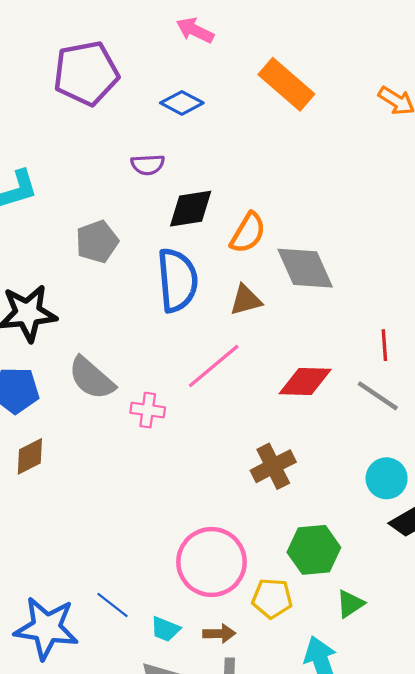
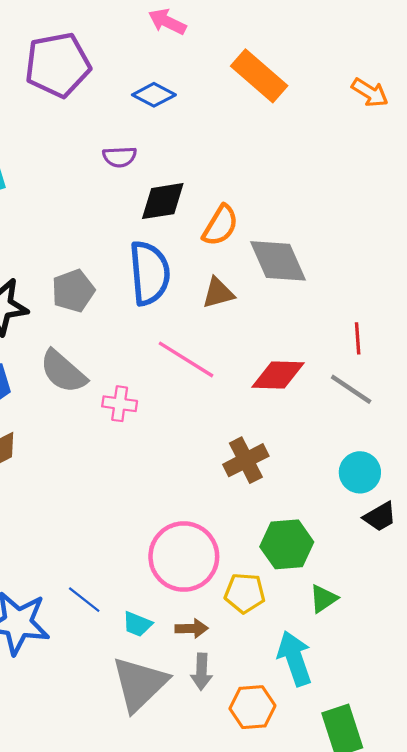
gray pentagon: (97, 242) -> (73, 291), moved
pink line: (214, 366) -> (186, 359), turned 72

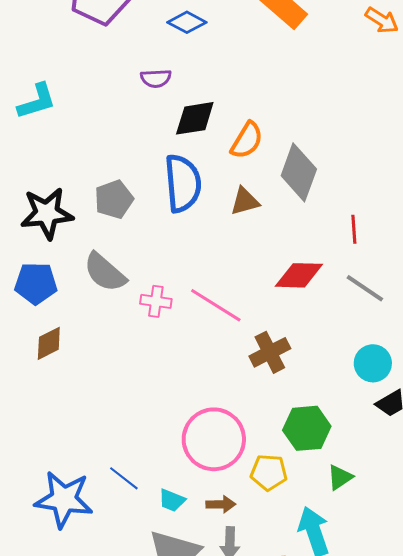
gray diamond: (278, 261) -> (299, 172), turned 44
red line: (358, 338) -> (354, 229), moved
pink line: (186, 359) -> (216, 305), moved

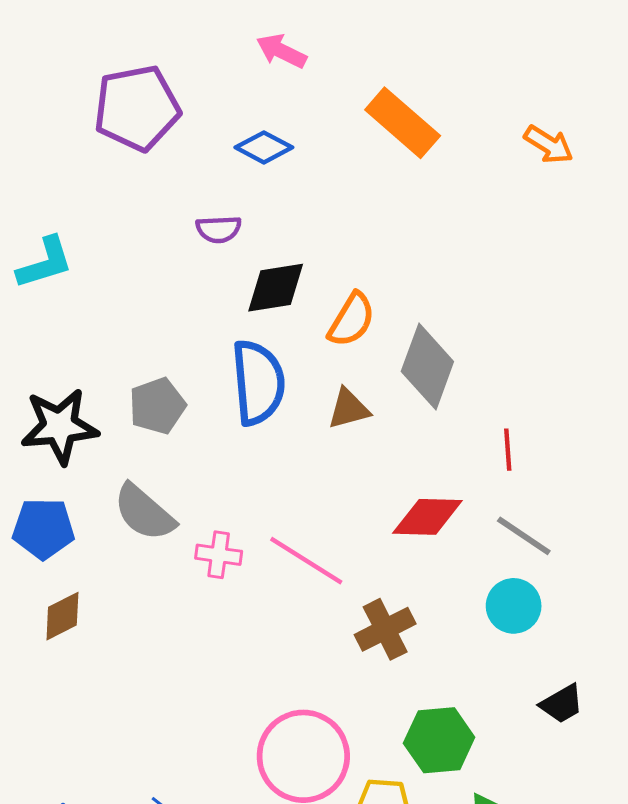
cyan circle: (373, 363) -> (514, 606), moved

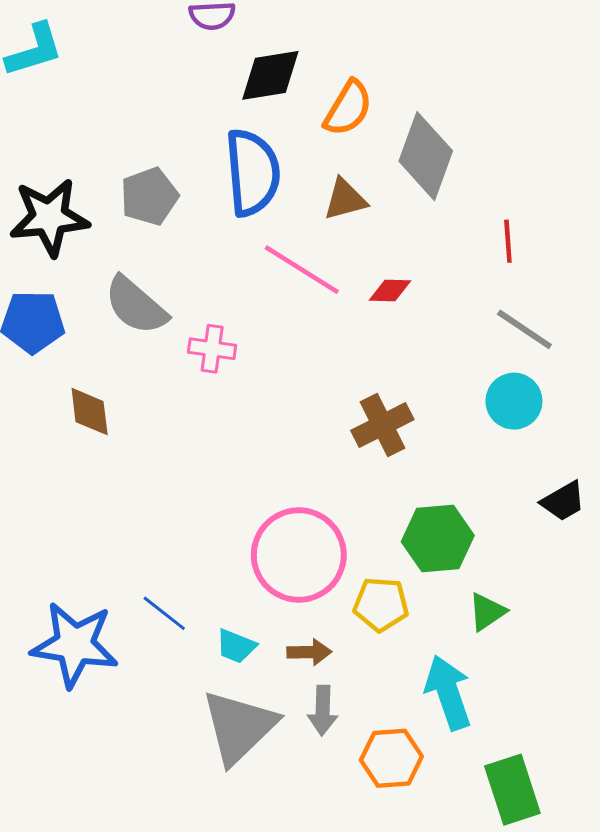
red diamond: (427, 517) -> (390, 291), moved, size x0.6
pink line: (306, 561) -> (302, 270), moved
brown diamond: (62, 616) -> (90, 412), moved, turned -70

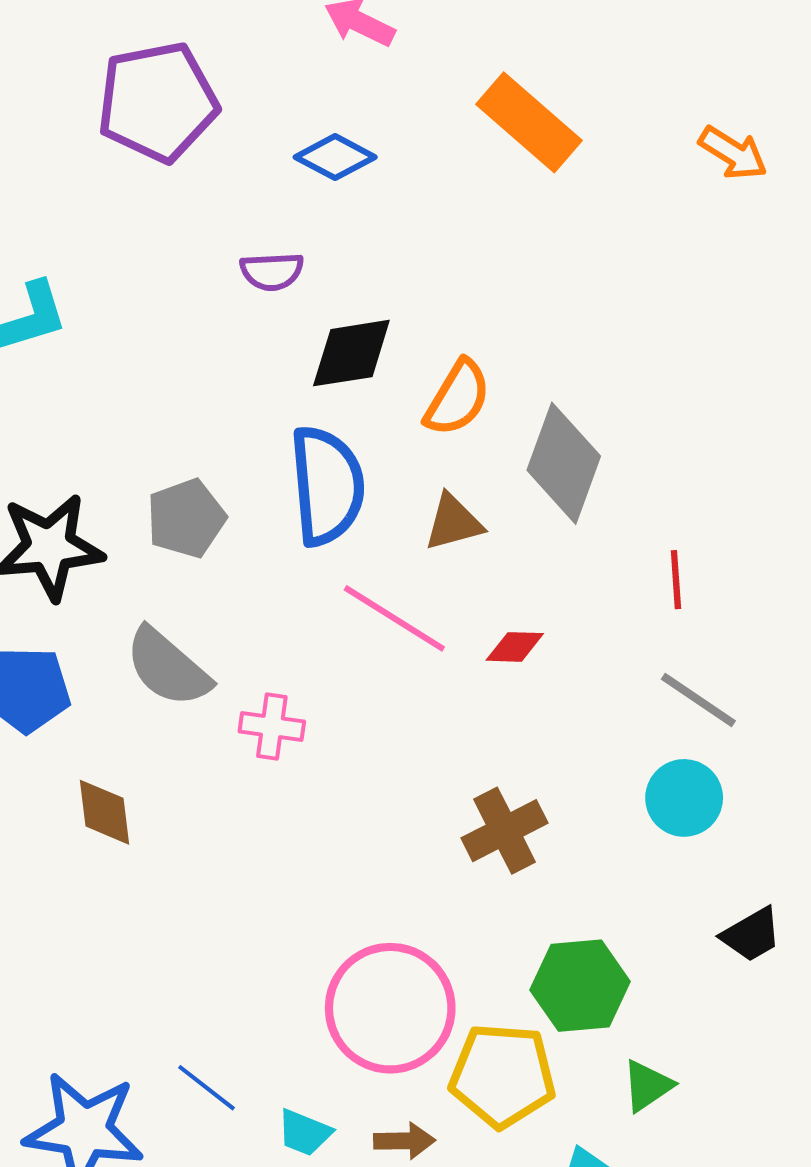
yellow pentagon: (381, 604) -> (502, 1075), size x1.4

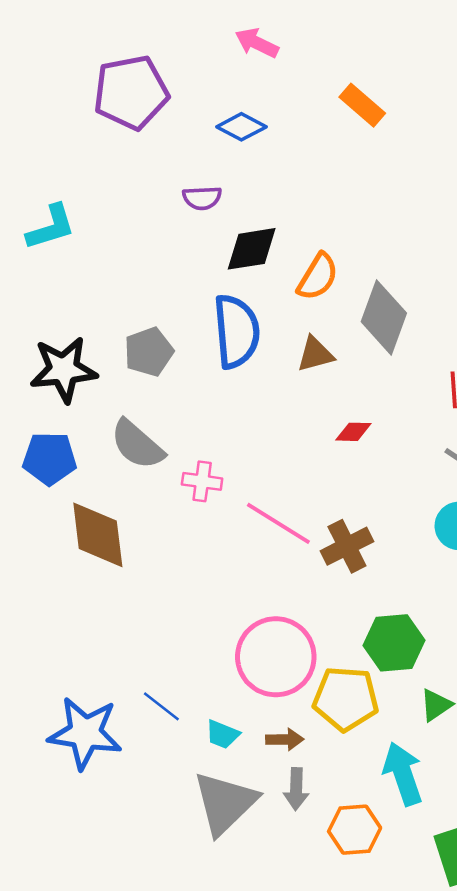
orange rectangle: (529, 122) -> (362, 105), size x0.7
pink line: (394, 618) -> (278, 523), moved
brown diamond: (104, 812) -> (98, 535), size x1.6

